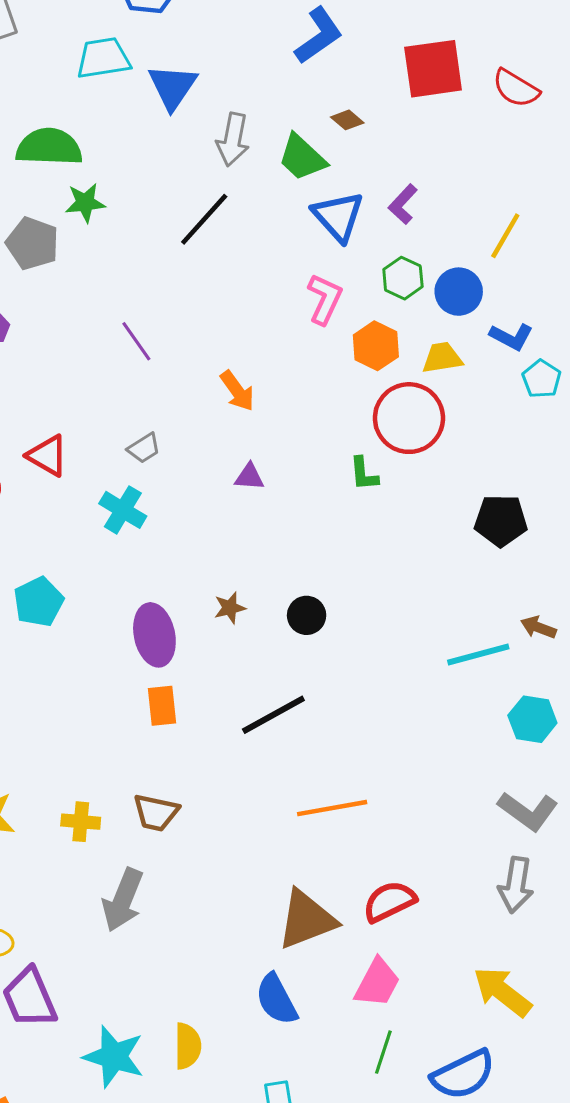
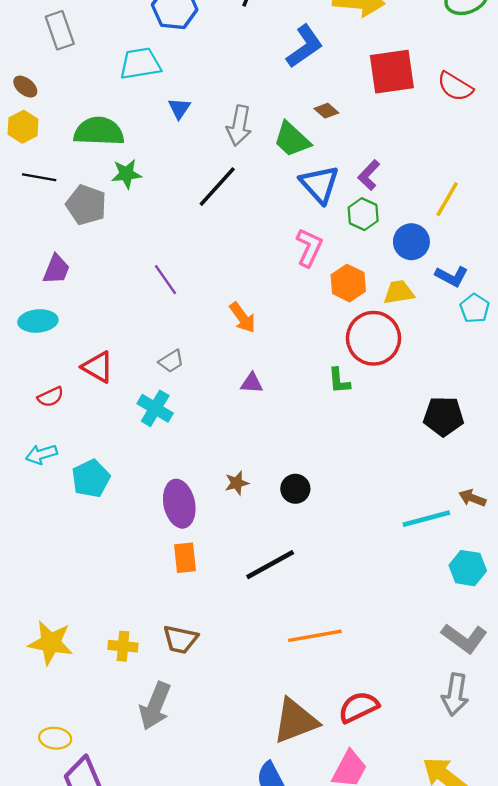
blue triangle: (173, 87) -> (179, 108), moved, size x0.6
green hexagon: (403, 278) -> (363, 214), moved

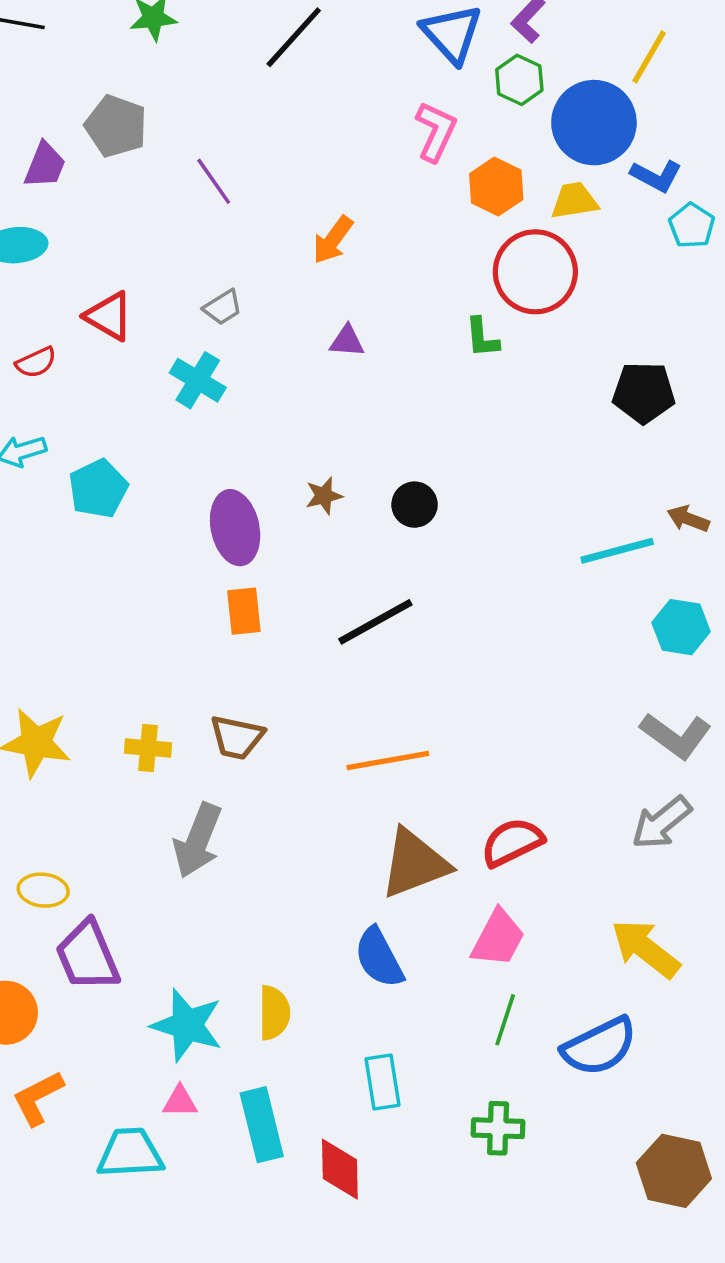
gray pentagon: (86, 205) -> (116, 126), moved
blue circle: (411, 242) -> (594, 123), size x1.5
orange arrow: (242, 318) -> (333, 240), turned 72
orange line: (315, 636) -> (388, 760), moved
gray arrow: (455, 694) -> (661, 823), turned 42

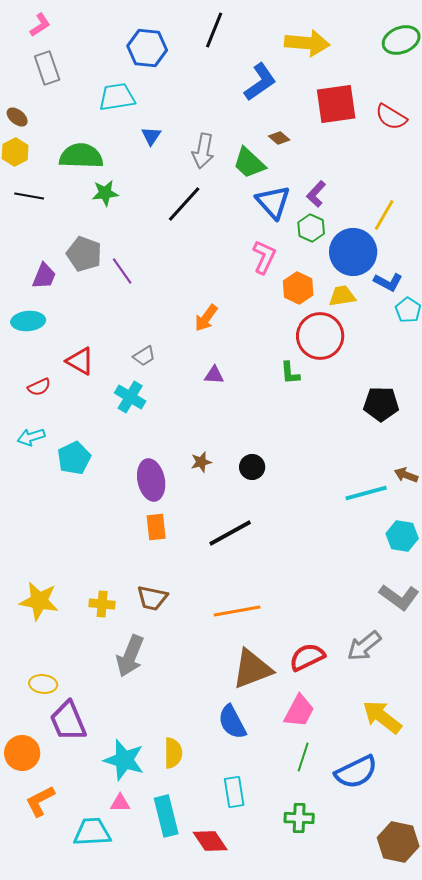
purple line: (214, 181) -> (122, 271), moved
gray arrow: (661, 823) -> (364, 646), moved
red diamond: (340, 1169) -> (210, 841), turned -33

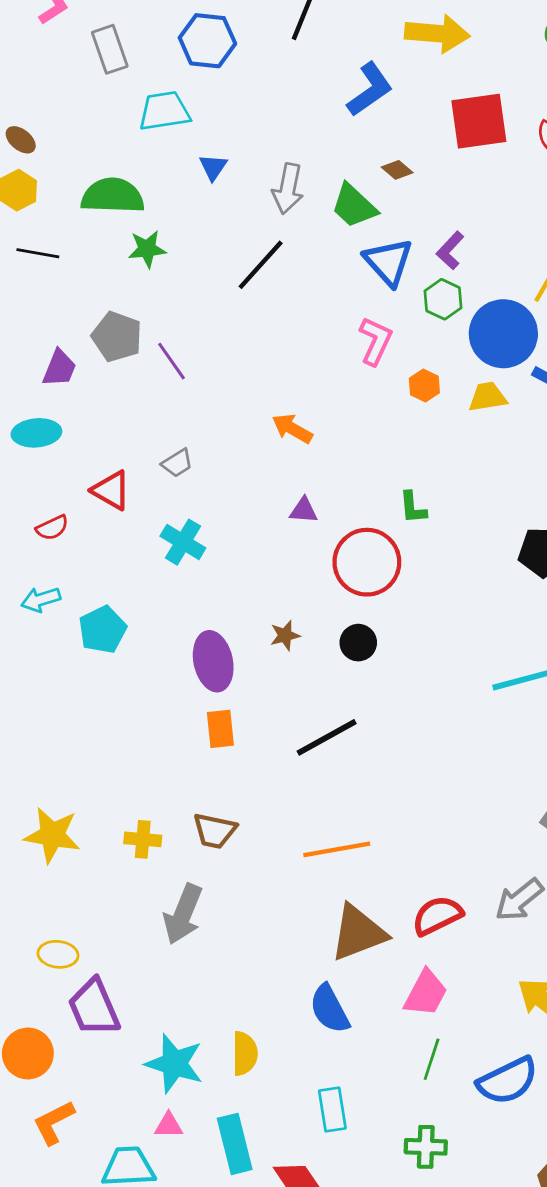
gray rectangle: (47, 68) -> (110, 49), moved
orange hexagon: (298, 288) -> (424, 385), size x0.7
orange arrow: (206, 318) -> (292, 429), turned 84
red circle: (320, 336) -> (367, 562), moved
gray trapezoid: (144, 356) -> (177, 463), moved

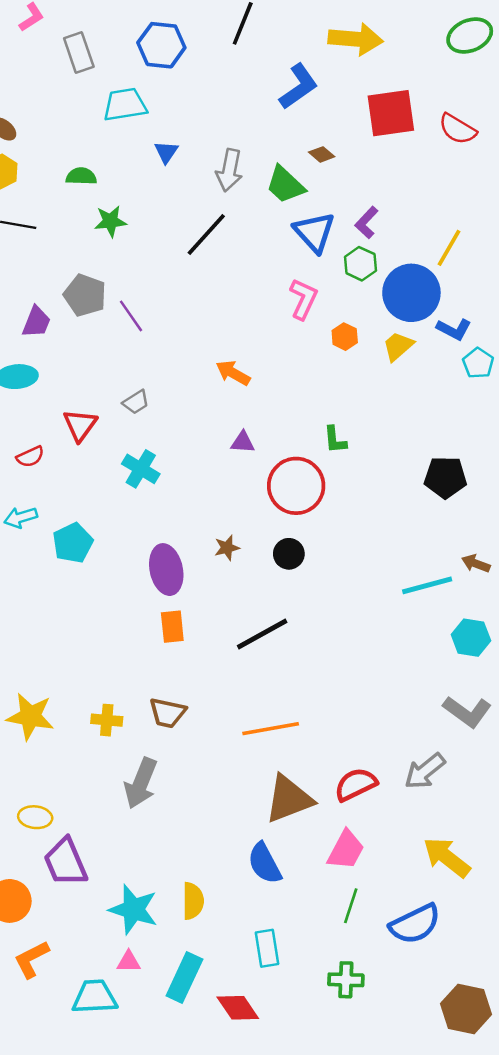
green semicircle: (113, 196) -> (81, 176), size x0.6
yellow trapezoid: (488, 397) -> (398, 346), turned -32
red triangle: (111, 490) -> (80, 425), turned 36
cyan rectangle: (235, 1144) -> (184, 977), turned 39

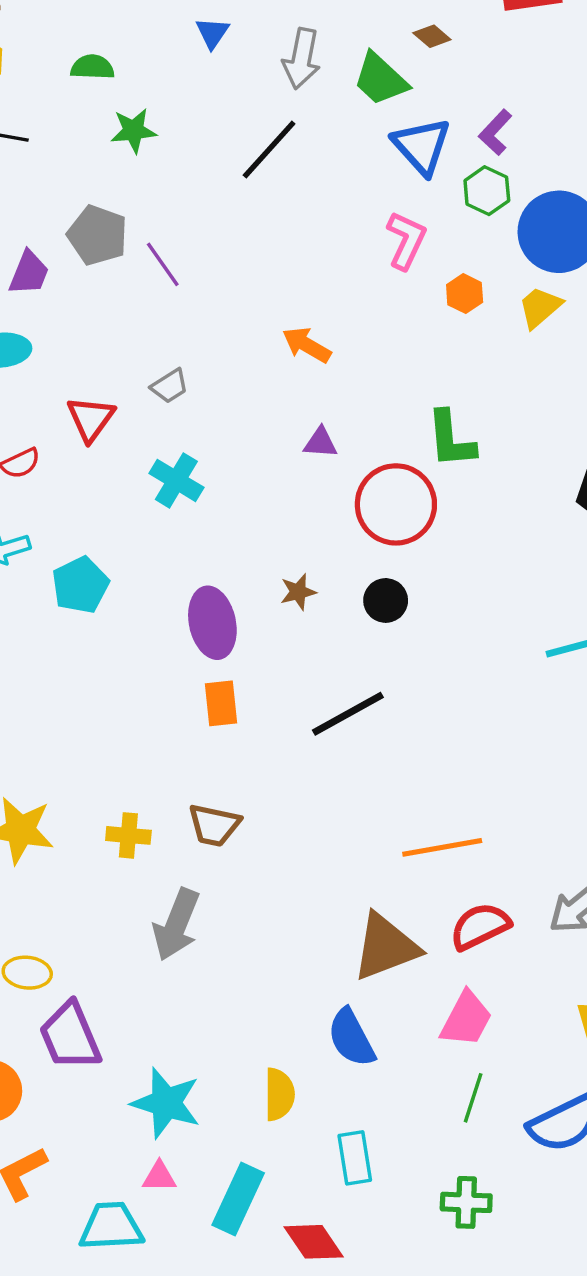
green L-shape: (335, 440) -> (451, 439), size x1.5
orange line: (271, 729) -> (442, 847), moved
yellow semicircle: (193, 901) -> (279, 1094), moved

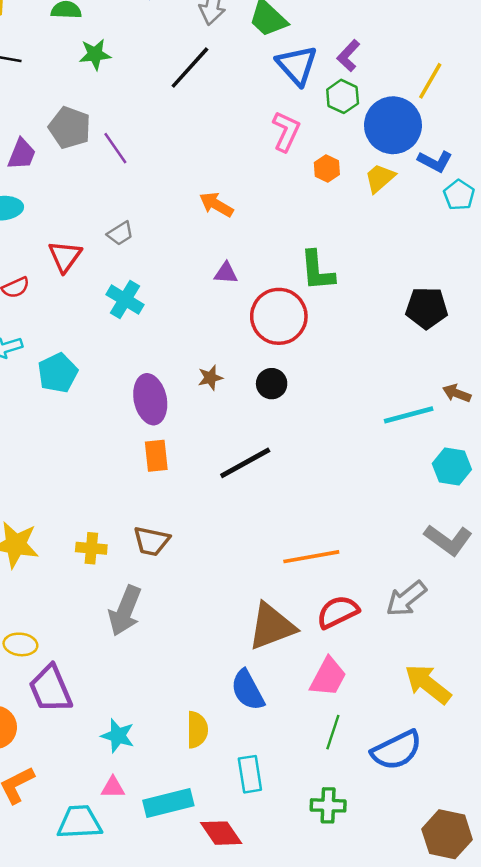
cyan star: (166, 1103) -> (118, 736), size x0.7
cyan rectangle: (238, 1199) -> (168, 803), turned 51

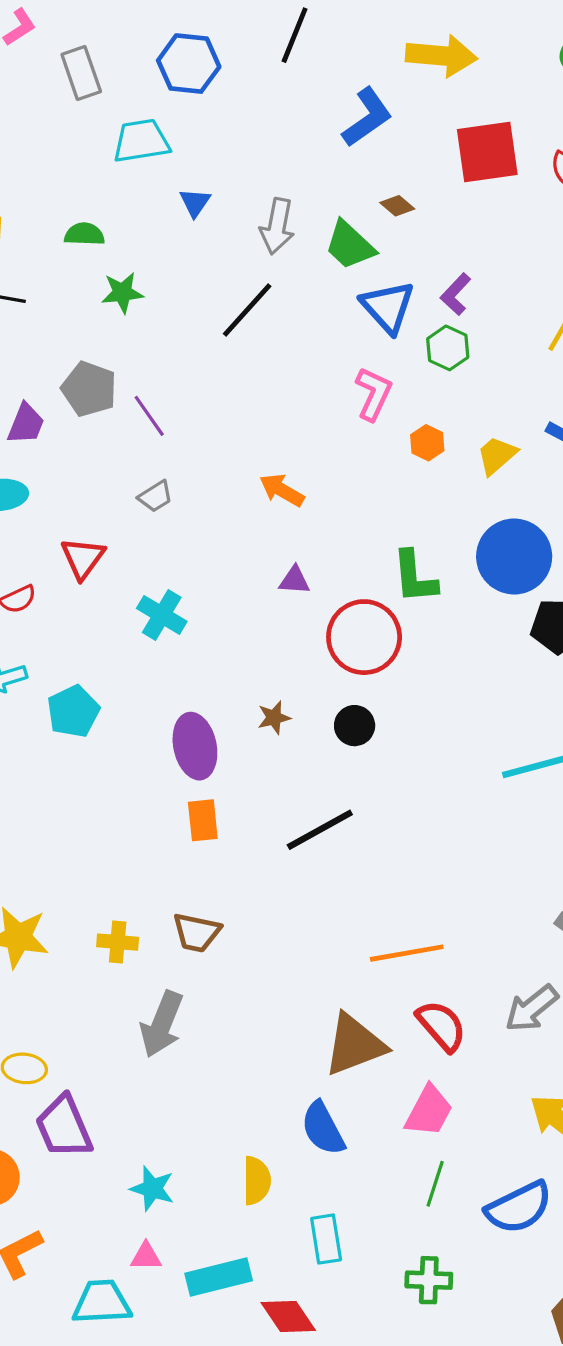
blue circle: (393, 125) -> (514, 556), moved
gray trapezoid: (120, 233) -> (155, 496), moved
red semicircle: (338, 612) -> (441, 1026), turned 75

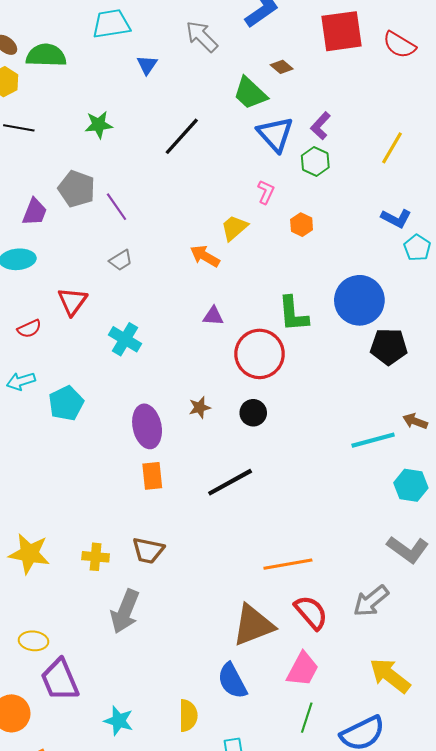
gray arrow: (277, 226) -> (202, 36), moved, turned 124
green semicircle: (84, 234) -> (46, 55), moved, size x1.5
pink L-shape: (374, 394) -> (266, 192), size x0.7
yellow trapezoid: (497, 455) -> (234, 228), moved

